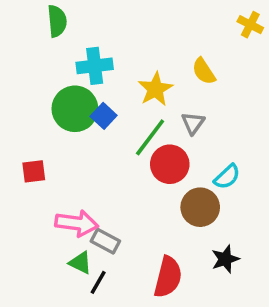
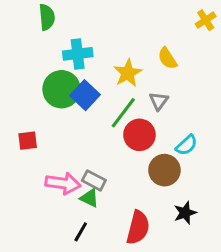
yellow cross: (250, 25) -> (206, 20), turned 30
blue square: (104, 116) -> (85, 95), size x1.4
gray rectangle: (105, 241) -> (94, 180), moved
green triangle: (80, 263) -> (89, 198), moved

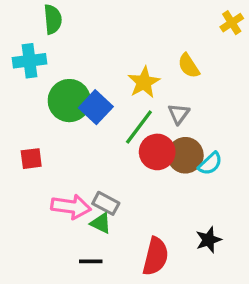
cyan cross: (78, 54) -> (30, 61), moved
brown circle: (164, 170) -> (185, 155), moved
black line: (81, 232) -> (91, 261), turned 60

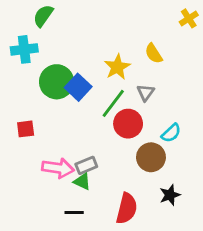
green semicircle: (53, 19) -> (43, 16), turned -140
brown circle: (185, 155) -> (151, 157), moved
gray rectangle: (106, 203) -> (86, 165), turned -50

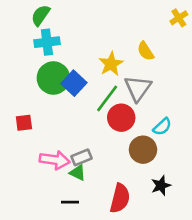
cyan cross: (24, 49) -> (47, 42), moved
gray triangle: (146, 93) -> (138, 88), size x1.6

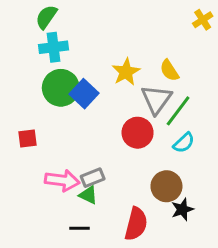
yellow semicircle: (146, 51) -> (169, 70), moved
green line: (107, 98) -> (178, 111), moved
brown circle: (143, 150) -> (166, 186), moved

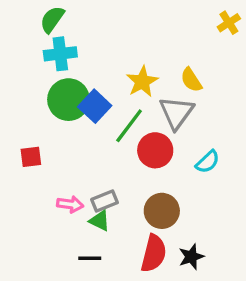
green line: (178, 111) -> (129, 126), moved
pink arrow: (62, 180) -> (70, 204), size x0.7
brown circle: (166, 186) -> (162, 211), moved
black star: (182, 209) -> (191, 257), moved

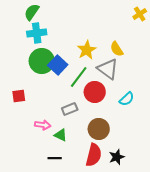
gray triangle: (177, 113) -> (108, 69), turned -30
gray rectangle: (105, 201) -> (70, 109), moved

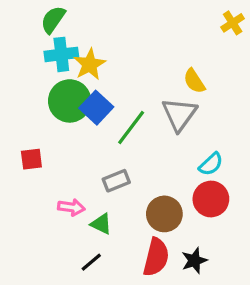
yellow star: (87, 50) -> (90, 64), moved
gray triangle: (108, 69) -> (179, 114), turned 30
red circle: (95, 92) -> (211, 199), moved
black line: (55, 158) -> (91, 262), turned -40

